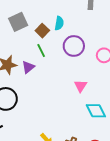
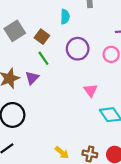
cyan semicircle: (59, 23) -> (65, 17), moved

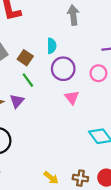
cyan semicircle: (65, 17) -> (52, 46), moved
pink triangle: (90, 90) -> (72, 97), moved

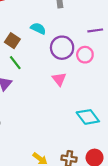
cyan semicircle: (52, 46) -> (38, 28), turned -64
purple circle: (63, 69) -> (62, 48), moved

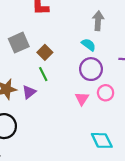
cyan semicircle: (38, 28) -> (89, 45), moved
pink circle: (85, 55) -> (106, 93), moved

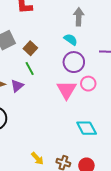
pink triangle: (82, 99) -> (66, 90), size x1.5

